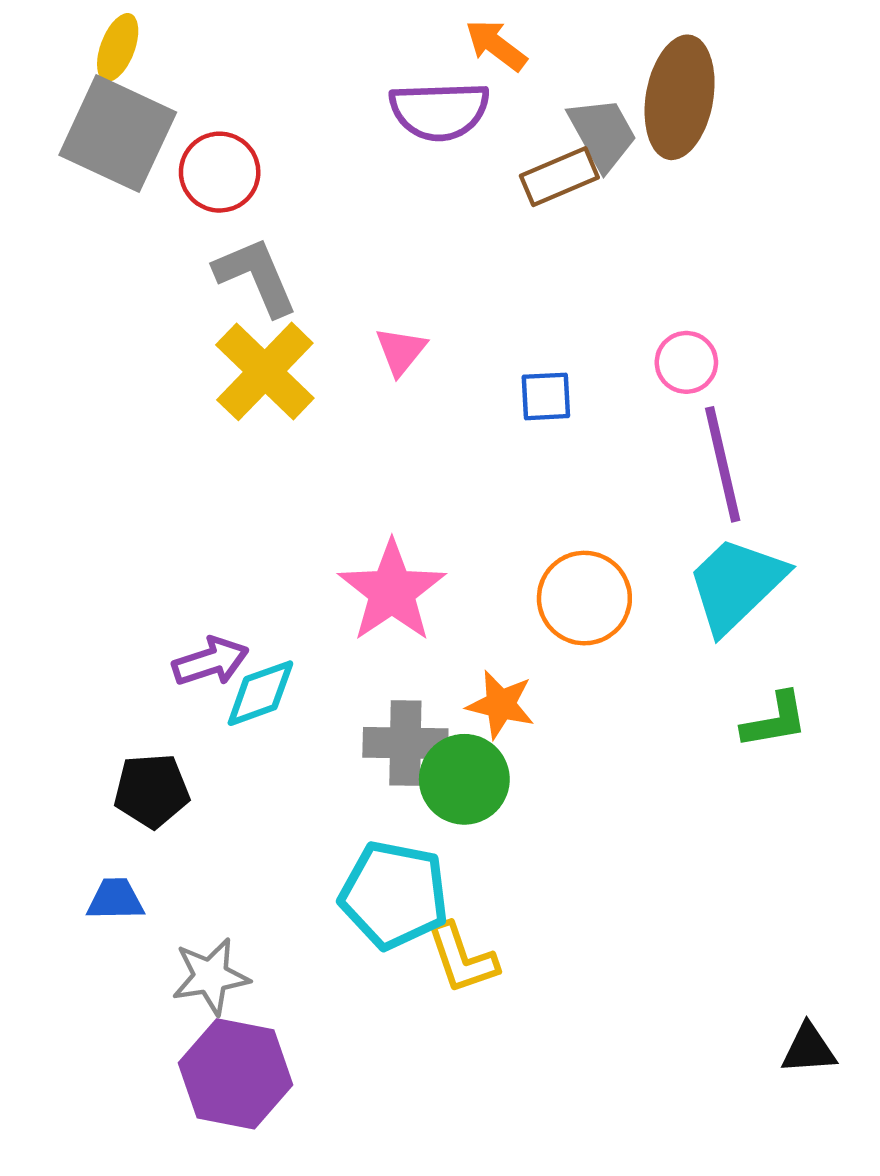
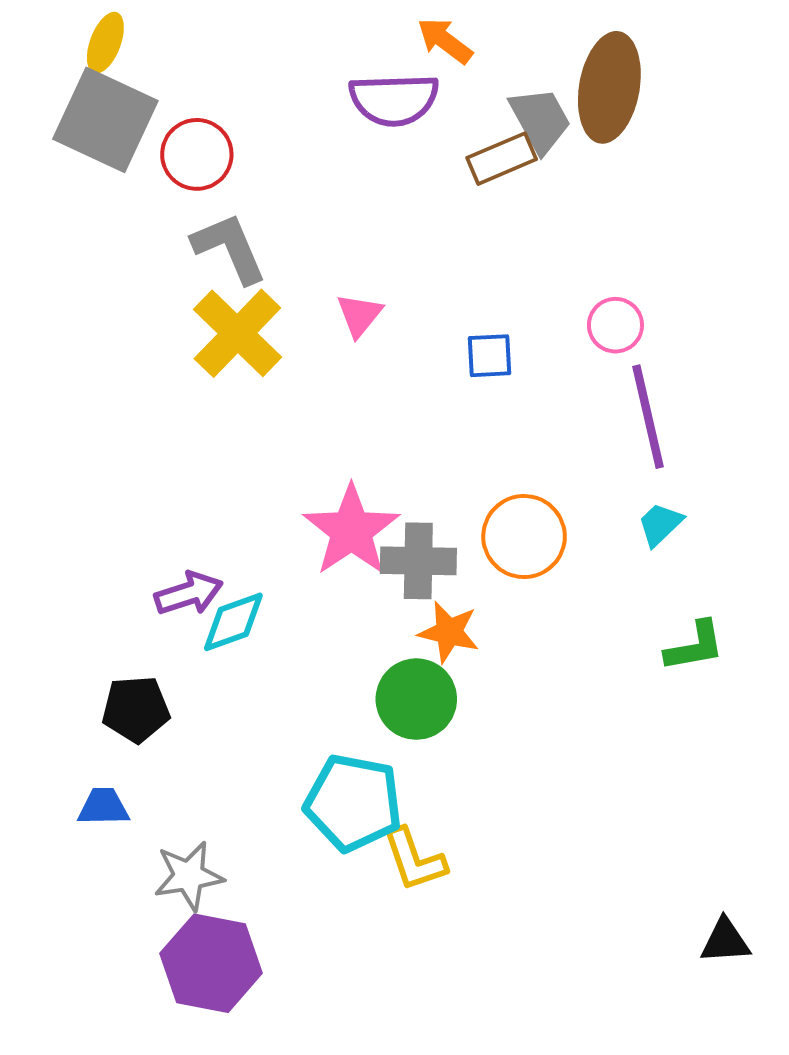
cyan trapezoid: (736, 584) -> (660, 524), size x0.5
gray cross: (405, 743) -> (418, 561), moved

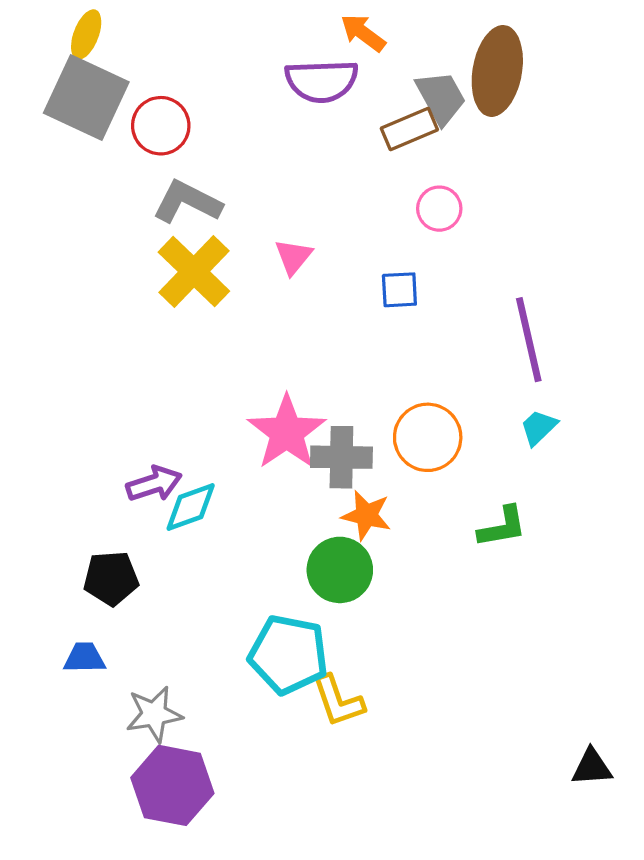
gray L-shape: (229, 248) -> (187, 202), turned -40
pink circle: (615, 325) -> (439, 209), moved
green L-shape: (695, 646) -> (502, 527), moved

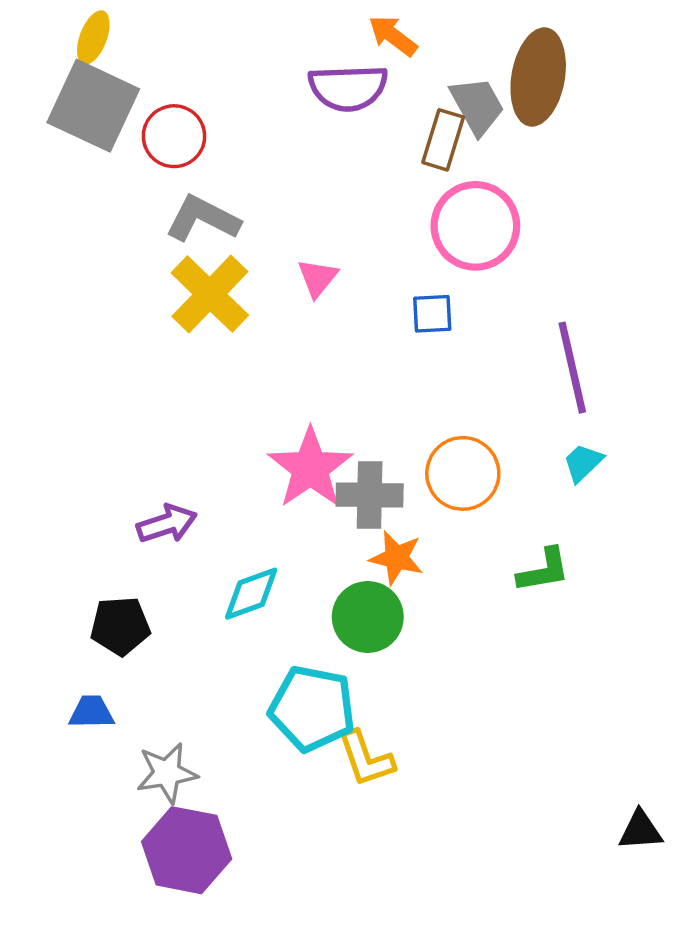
brown rectangle: (409, 129) -> (443, 140), turned -50
pink circle: (439, 209) -> (475, 226), size x1.8
cyan diamond: (191, 507) -> (251, 594), moved

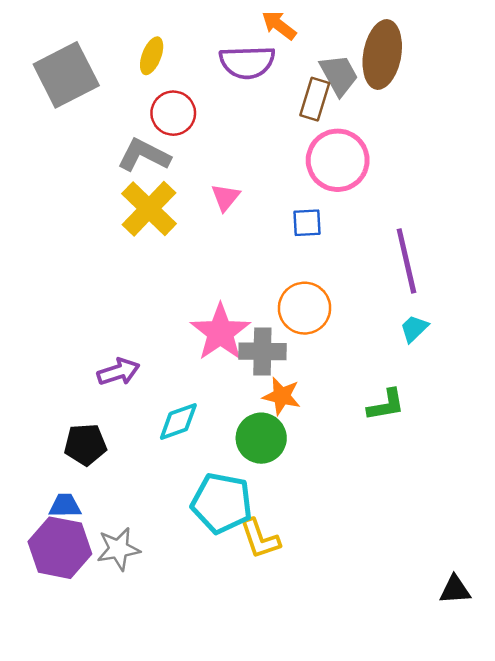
yellow ellipse: (93, 38) -> (152, 56), moved
gray square: (93, 106) -> (66, 75), turned 38
red circle: (174, 136) -> (173, 113), moved
orange circle: (463, 473) -> (305, 308), moved
purple hexagon: (187, 850) -> (60, 548), moved

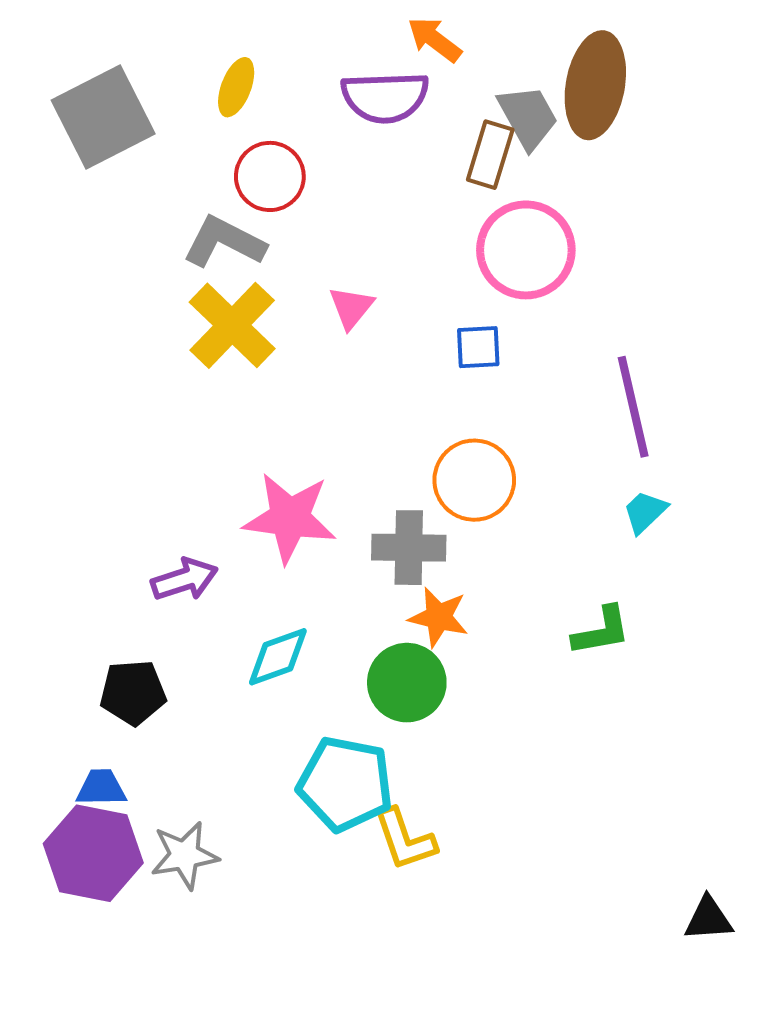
pink star: (220, 332) -> (290, 518), moved, turned -30

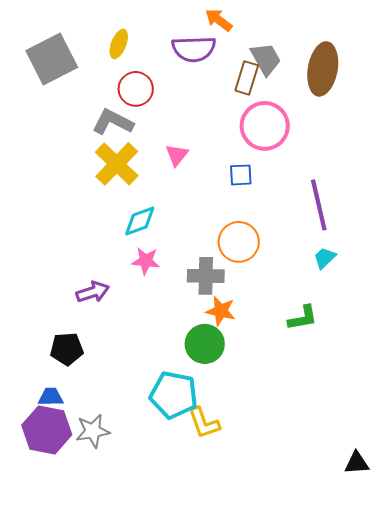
brown ellipse: (595, 85) -> (323, 69), moved
pink star: (290, 518) -> (146, 261), size x0.6
cyan diamond: (278, 657) -> (140, 221), moved

